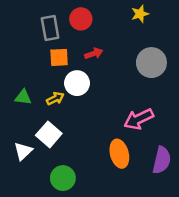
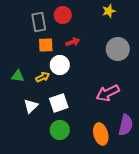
white square: (49, 134) -> (59, 103), moved, turned 30
white triangle: (23, 151) -> (31, 106), moved
orange ellipse: (119, 154) -> (101, 134), moved
green circle: (63, 178) -> (60, 130), moved

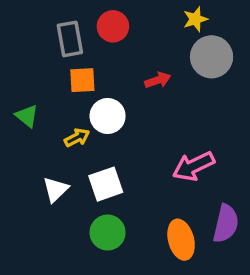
red arrow: (73, 42) -> (158, 80), moved
gray circle: (118, 49) -> (212, 57), moved
green triangle: (18, 76) -> (27, 116), moved, turned 32

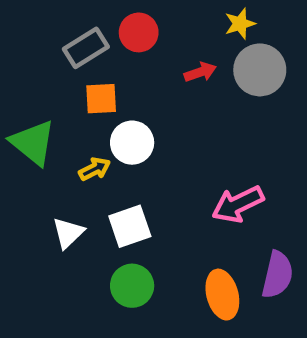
gray rectangle: (70, 39) -> (86, 48), turned 68
red arrow: (158, 80) -> (200, 72), moved
green triangle: (27, 116) -> (33, 143), size x1.6

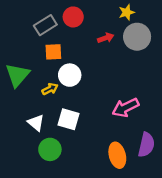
green triangle: (33, 143) -> (17, 75), turned 32
white square: (130, 226) -> (69, 119), turned 35
white triangle: (68, 233) -> (36, 123), turned -36
green circle: (132, 286) -> (50, 149), moved

